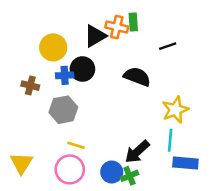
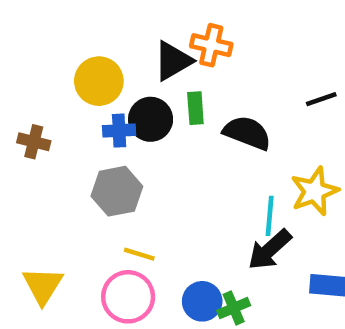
green rectangle: (133, 22) -> (195, 108), moved
black line: (168, 46) -> (321, 99), moved
brown cross: (30, 86) -> (34, 142), moved
cyan line: (170, 140) -> (270, 216), moved
black arrow: (137, 152) -> (270, 250), moved

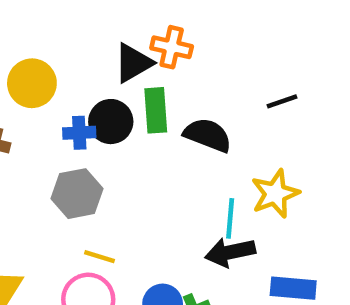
yellow circle: (99, 81) -> (32, 83), moved
green rectangle: (195, 108) -> (156, 110), size x1.4
black arrow: (270, 250) -> (230, 252), turned 30

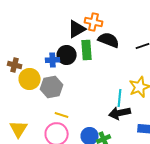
yellow circle: (32, 83) -> (30, 79), moved
black semicircle: (208, 135) -> (109, 40), moved

